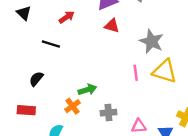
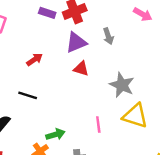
black line: (51, 44) -> (28, 95), moved
pink line: (136, 73) -> (98, 125), moved

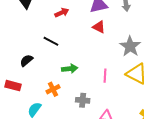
green arrow: (55, 134) -> (70, 69), moved

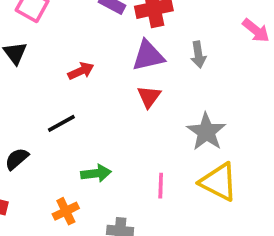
red triangle: (99, 27) -> (149, 97), turned 40
black line: (51, 41) -> (61, 123), turned -56

